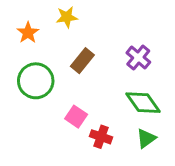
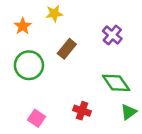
purple cross: (138, 58) -> (112, 35), moved
pink square: (76, 117) -> (37, 118), moved
green triangle: (146, 138) -> (129, 112), moved

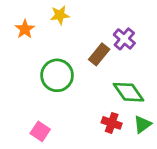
brown rectangle: (67, 49) -> (99, 54), moved
green circle: (29, 65) -> (57, 75), moved
red cross: (82, 111) -> (112, 123), moved

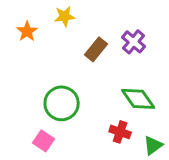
brown rectangle: (99, 54) -> (96, 49), moved
green circle: (57, 75) -> (62, 103), moved
green triangle: (142, 124) -> (153, 145), moved

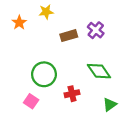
brown rectangle: (96, 49) -> (69, 36), turned 35
red cross: (120, 132) -> (72, 94), moved, turned -32

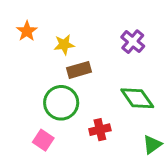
yellow star: (46, 12) -> (64, 45), moved
brown rectangle: (69, 36) -> (79, 70), moved

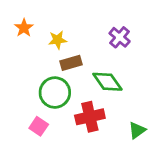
green diamond: (137, 98) -> (107, 82), moved
red cross: (100, 130) -> (90, 117), size x1.5

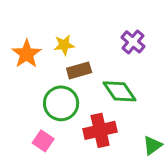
orange star: (24, 28) -> (27, 54), moved, size x1.4

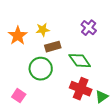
red cross: (100, 130) -> (81, 89), moved, turned 35
pink square: (43, 141) -> (19, 96), moved

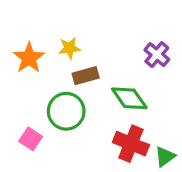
purple cross: (89, 28) -> (157, 55), moved
pink square: (19, 96) -> (31, 139), moved

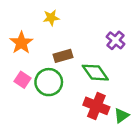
yellow star: (69, 48) -> (51, 18), moved
pink square: (31, 139) -> (22, 80), moved

